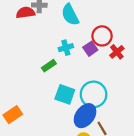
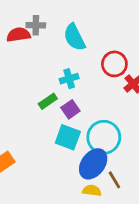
purple square: (90, 49) -> (70, 109), moved

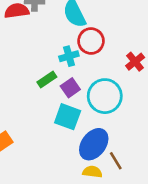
red circle: (114, 64) -> (91, 41), moved
cyan circle: (104, 137) -> (105, 96), moved

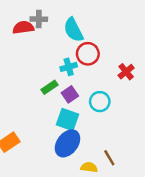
cyan circle: (105, 96) -> (100, 102), size x0.7
blue ellipse: (94, 144) -> (67, 143), moved

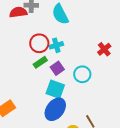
red circle: (88, 54) -> (39, 43), moved

